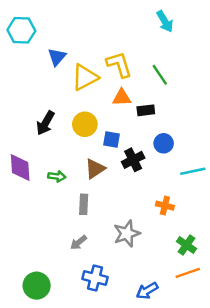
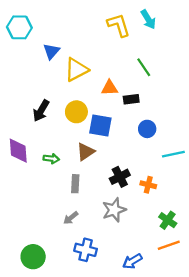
yellow L-shape: (119, 65) -> (119, 25), moved
blue square: (112, 140) -> (100, 125), size x1.5
black cross: (133, 160) -> (120, 177), moved

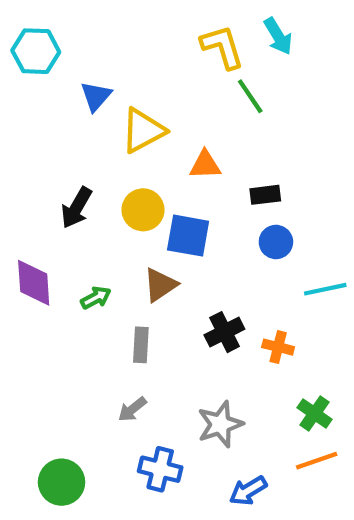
green line: (144, 67) -> (250, 96), moved
black rectangle: (131, 99) -> (265, 195), moved
green arrow: (51, 159) -> (96, 298), turned -35
gray star: (114, 210) -> (220, 424), moved

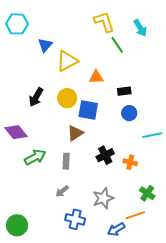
cyan arrow: (278, 36) -> (140, 28), moved
purple diamond: (34, 283) -> (16, 132), turned -35
green arrow: (96, 298) -> (35, 157), moved, size x1.5
orange line: (317, 461) -> (135, 215), moved
green circle: (62, 482) -> (17, 225), moved

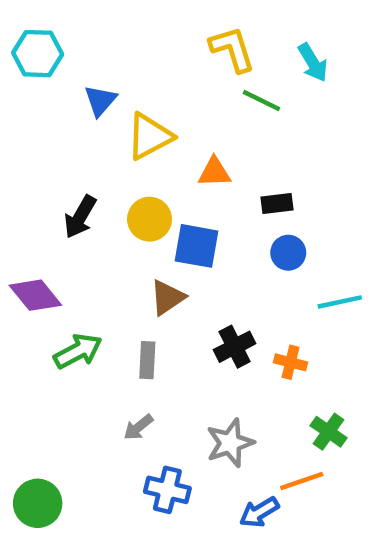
green line: (117, 45) -> (261, 101), turned -30

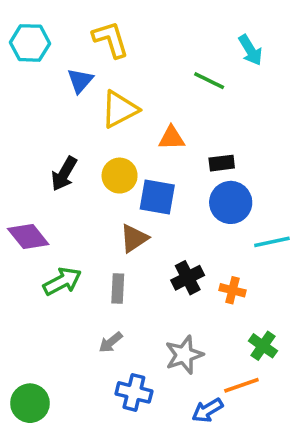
yellow L-shape: (232, 49) -> (111, 39), moved
blue circle: (288, 253) -> (231, 202), size x1.5

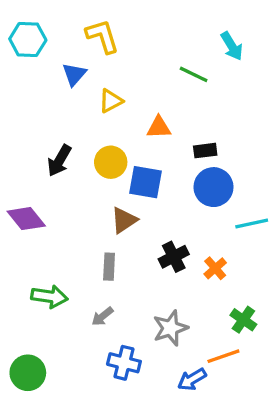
yellow triangle: (120, 109) -> (111, 101), size x0.7
green arrow: (62, 281) -> (49, 297), moved, turned 36
orange cross: (232, 290) -> (215, 268), turned 35

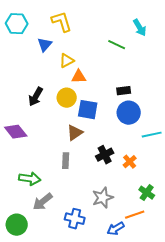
orange triangle: (159, 127) -> (79, 77), moved
gray arrow: (102, 316) -> (43, 202), moved, size x1.5

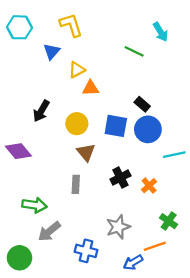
black rectangle: (124, 91) -> (142, 104), turned 48
yellow circle: (67, 98) -> (77, 124), moved
blue square: (88, 110) -> (116, 126), moved
brown triangle: (75, 133) -> (86, 152), turned -36

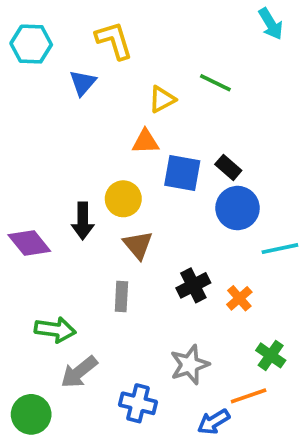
cyan arrow: (161, 32) -> (271, 24), moved
yellow triangle: (77, 70) -> (162, 99), moved
black arrow: (41, 111) -> (83, 221), moved, turned -30
blue square: (116, 126) -> (182, 173), moved

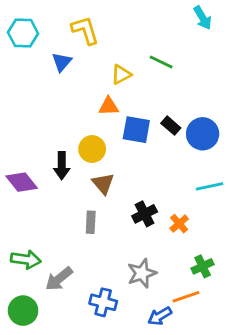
blue circle: (238, 208) -> (203, 134), moved
green arrow: (55, 330) -> (26, 259), moved
green cross: (271, 355) -> (203, 266), turned 30

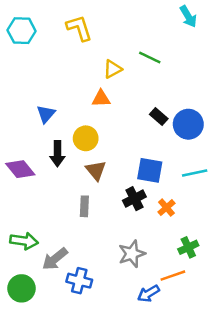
blue triangle: (62, 62) -> (46, 114), moved
blue square: (136, 130) -> (150, 170), moved
blue cross: (103, 302) -> (79, 281), moved

